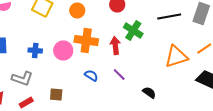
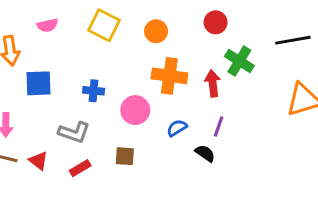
pink circle: (63, 50) -> (135, 110), moved
purple line: (119, 74) -> (219, 126), turned 64
blue semicircle: (91, 76) -> (177, 128), turned -64
black semicircle: (149, 92) -> (205, 153), moved

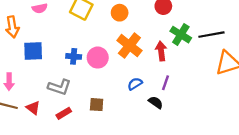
black line: (293, 40) -> (211, 35), moved
orange cross: (169, 76) -> (129, 46), turned 30
pink circle: (135, 110) -> (98, 58), moved

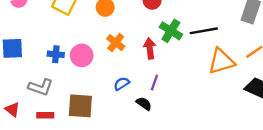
orange cross: (129, 46) -> (116, 43), size x0.7
brown square: (97, 105) -> (80, 106), size x1.6
red rectangle: (64, 113) -> (45, 115), turned 32

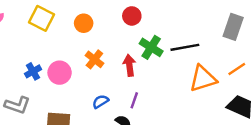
blue cross: (56, 54) -> (33, 71), turned -35

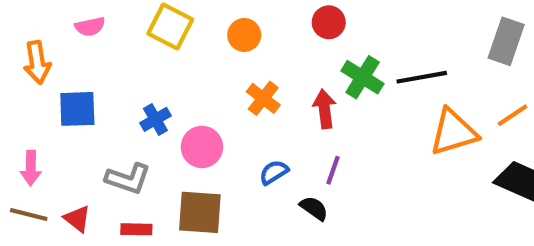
pink circle: (60, 73) -> (202, 147), moved

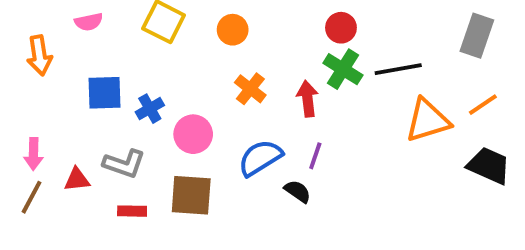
red circle: (329, 22) -> (341, 28), moved
blue square: (77, 109) -> (104, 93), moved
blue semicircle: (274, 172) -> (260, 158), size x1.6
brown line: (29, 215) -> (32, 197), turned -76
red triangle: (77, 219) -> (77, 179), moved, turned -44

